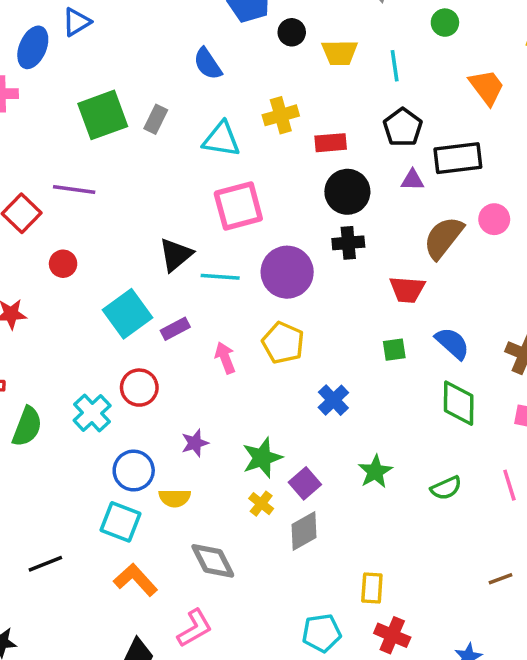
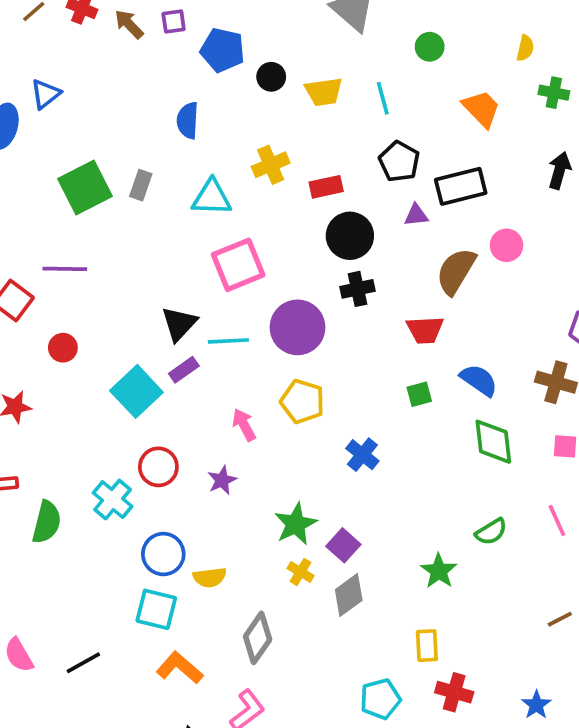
blue semicircle: (208, 64) -> (188, 120), turned 44
purple rectangle: (175, 329) -> (184, 370), moved
purple star: (195, 443) -> (222, 480), moved
green star: (375, 472) -> (439, 571), moved
gray diamond: (213, 561) -> (258, 638), turned 69

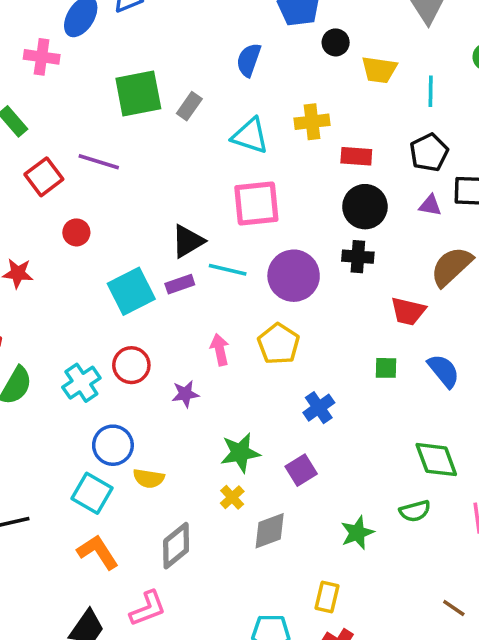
green diamond: (493, 442) -> (436, 460), moved, turned -30
purple square: (343, 545) -> (301, 470), moved
brown line: (560, 619) -> (454, 608), turned 45

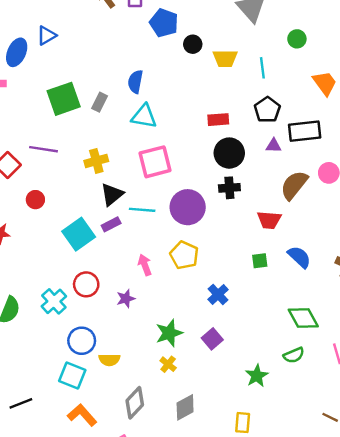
blue semicircle: (249, 60) -> (135, 82), moved
yellow cross: (312, 122) -> (96, 161), moved
gray diamond: (270, 531) -> (185, 407), moved

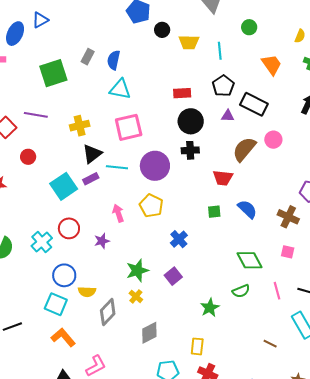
gray rectangle: (100, 102) -> (88, 57), moved
black rectangle: (305, 131) -> (254, 104), turned 32
gray diamond: (135, 403) -> (108, 312), moved

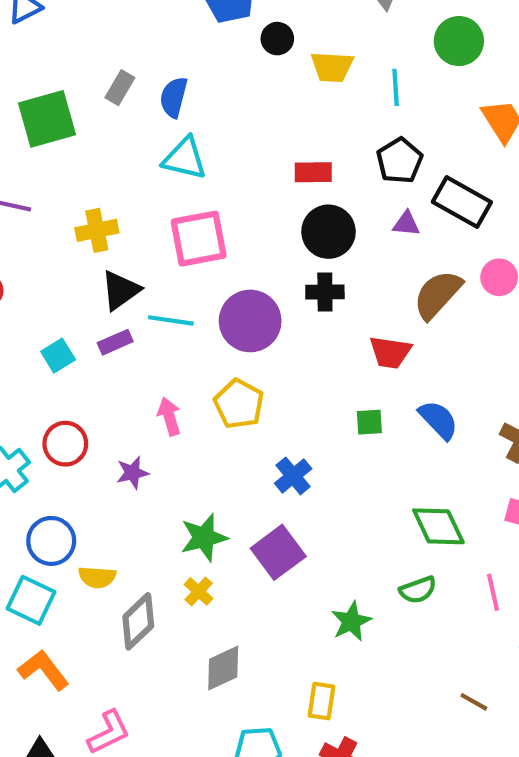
green circle: (249, 27) -> (459, 41), size x1.5
cyan square: (64, 186) -> (58, 356), size x0.6
purple square: (173, 276) -> (278, 552), size x1.4

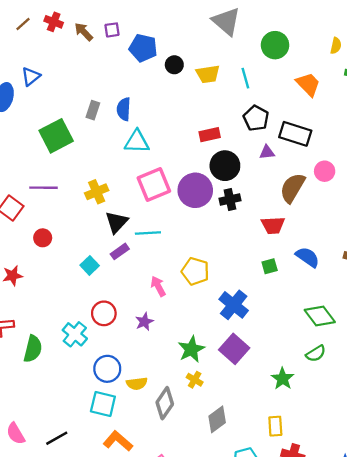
purple circle: (250, 321) -> (195, 190), moved
blue cross: (293, 476) -> (234, 305), size x1.4

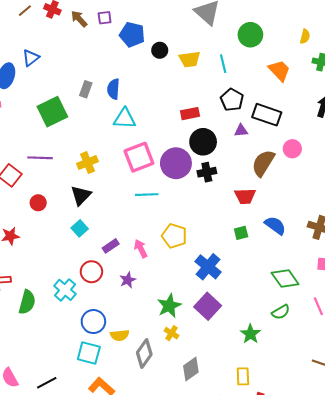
black triangle: (117, 222) -> (81, 195), moved
cyan line: (148, 233) -> (147, 195), moved
purple rectangle: (120, 251) -> (111, 246), moved

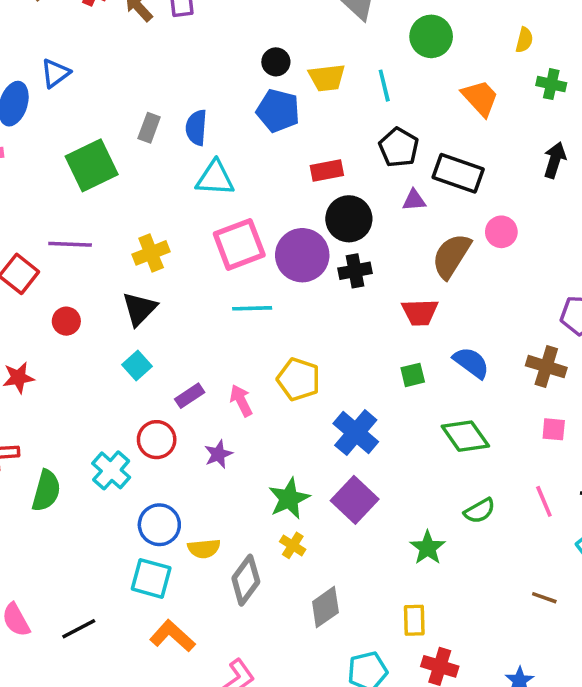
blue pentagon: (132, 35) -> (278, 111), moved
green diamond: (285, 278) -> (465, 436), moved

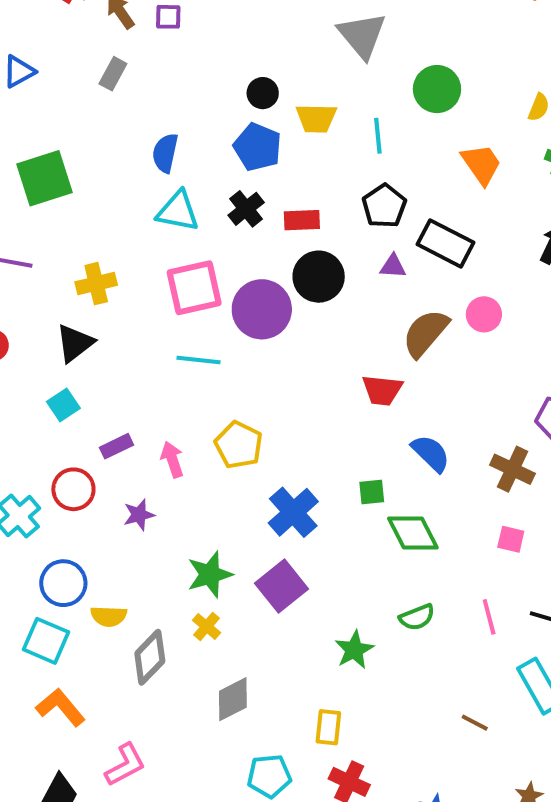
gray rectangle: (149, 128) -> (113, 74), moved
black cross: (355, 271) -> (246, 209), moved, turned -36
green square: (413, 375) -> (372, 492), moved

